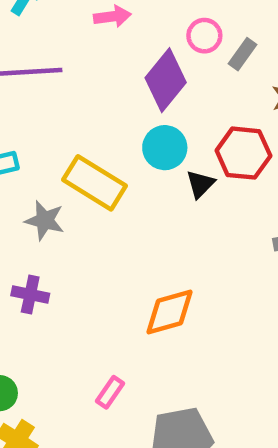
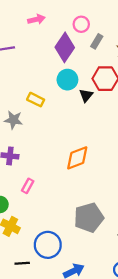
gray rectangle: (242, 54) -> (97, 41), moved
yellow rectangle: (95, 183) -> (36, 100), size x0.6
pink rectangle: (110, 392) -> (28, 186), moved

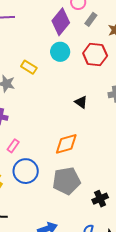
black triangle: (86, 95) -> (81, 102), moved, turned -40
orange diamond: (77, 158) -> (66, 144), moved
blue circle: (48, 245) -> (26, 171), moved

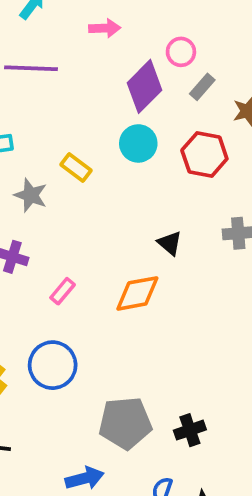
orange diamond: (66, 144) -> (137, 293), moved
pink rectangle: (13, 146) -> (63, 291), moved
gray pentagon: (66, 181) -> (125, 423), moved

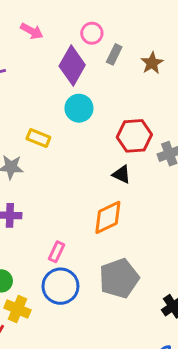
pink arrow: (105, 28) -> (32, 31), turned 45
red hexagon: (204, 155) -> (134, 136), moved
pink rectangle: (63, 291) -> (56, 252), moved
gray pentagon: (125, 423) -> (119, 278), moved

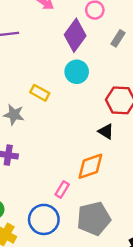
gray rectangle: (114, 54) -> (118, 38), moved
pink rectangle: (56, 252) -> (62, 189), moved

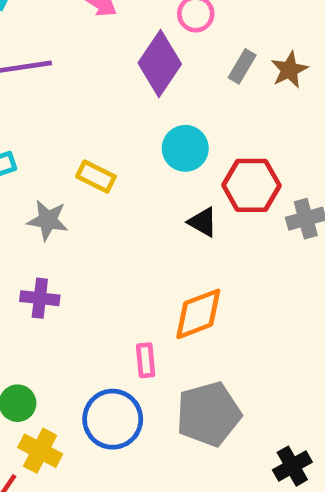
cyan circle: (77, 72) -> (185, 148), moved
black triangle: (106, 132) -> (203, 222), moved
pink rectangle: (62, 189) -> (146, 360), turned -35

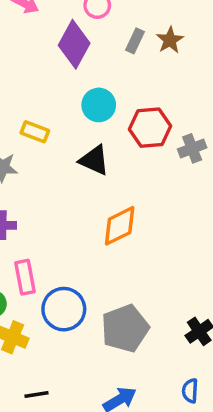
black triangle: (203, 222) -> (94, 160), moved, size x1.4
pink rectangle: (146, 360) -> (25, 277), moved, size x1.4
gray pentagon: (208, 414) -> (125, 328), moved

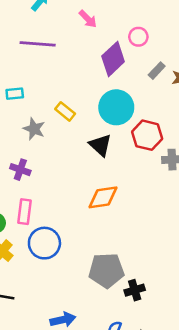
cyan circle: (99, 105) -> (116, 107), size x1.4
gray pentagon: (125, 328) -> (106, 270), moved

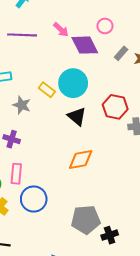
pink arrow: (88, 19) -> (61, 30), moved
purple diamond: (113, 59) -> (85, 45), turned -72
cyan circle: (116, 107) -> (73, 83), moved

